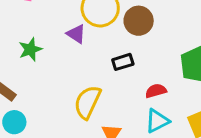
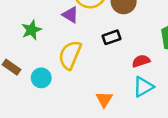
yellow semicircle: (88, 102) -> (70, 55), moved
cyan circle: (14, 122) -> (41, 78), moved

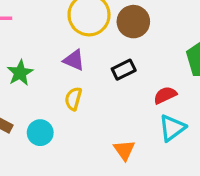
purple triangle: (70, 15) -> (74, 60), moved
yellow semicircle: (70, 55) -> (73, 99), size x0.6

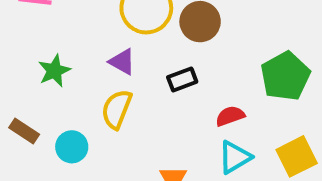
yellow semicircle: (73, 99) -> (117, 109), size x1.4

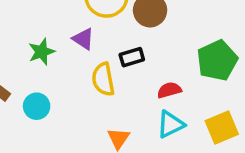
green star: (54, 71) -> (42, 52), moved
yellow semicircle: (117, 109) -> (103, 79), moved, turned -36

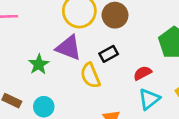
purple triangle: (83, 39) -> (69, 48), size x1.5

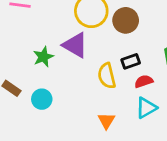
black rectangle: (109, 54) -> (131, 61), moved
yellow semicircle: (90, 75) -> (107, 76), moved

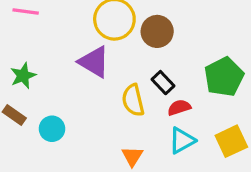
green star: (43, 57) -> (23, 76), moved
black rectangle: (131, 61) -> (163, 83), turned 66

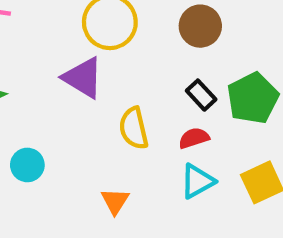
brown circle: (157, 31) -> (200, 26), moved
black rectangle: (163, 83) -> (201, 95), moved
orange triangle: (132, 156) -> (115, 201), moved

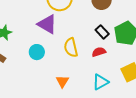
cyan circle: (27, 165) -> (37, 52), moved
cyan triangle: (197, 181) -> (100, 82), moved

